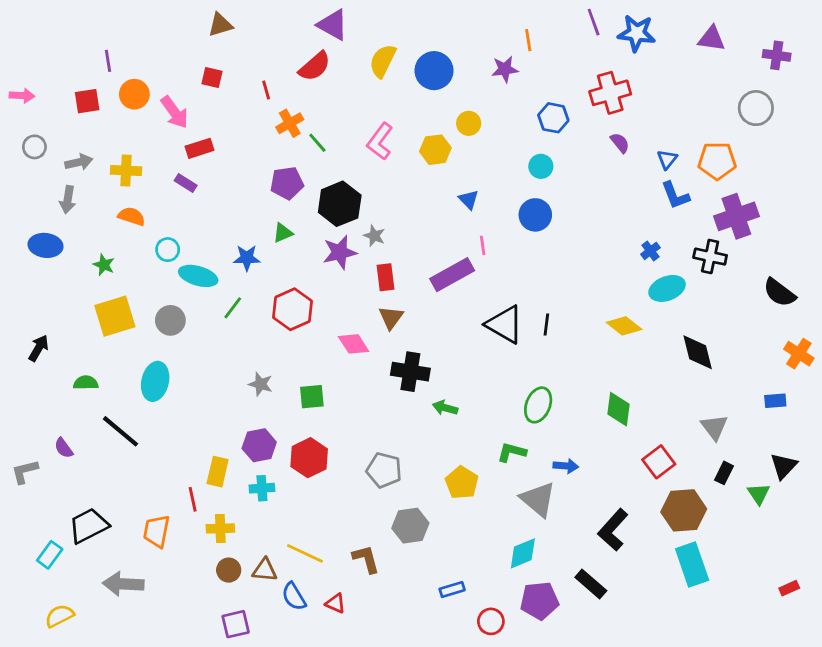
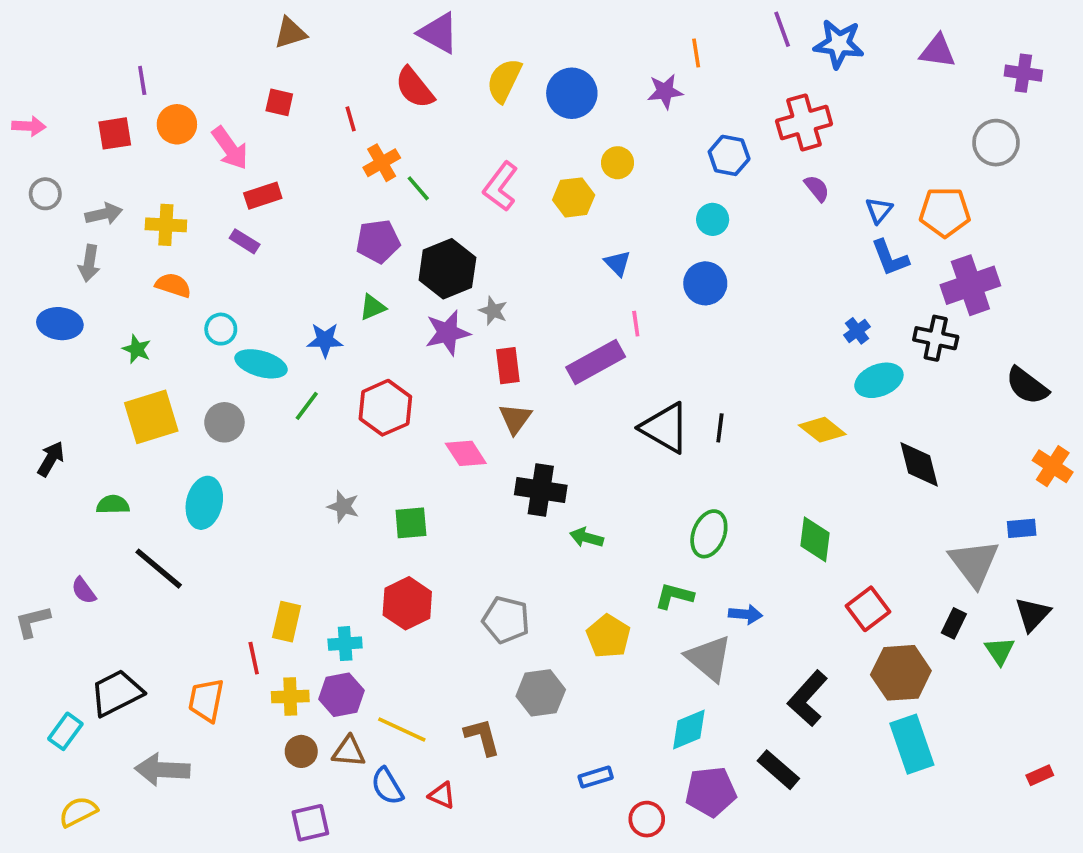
red semicircle: (315, 66) -> (415, 88), turned 92
gray triangle: (714, 427) -> (974, 563), moved, size x1.4
purple hexagon: (259, 445) -> (341, 695), moved

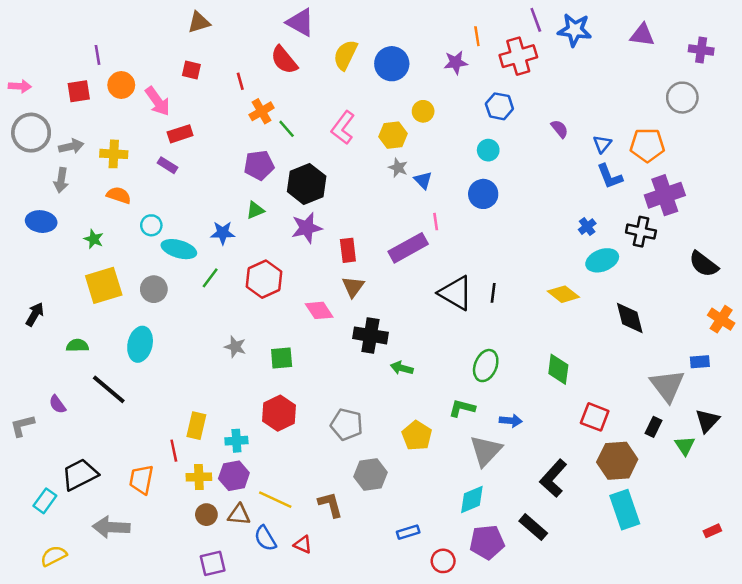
red cross: (804, 122) -> (518, 56), moved
gray circle: (45, 194) -> (31, 133), size x1.8
gray star: (493, 311) -> (398, 168), moved
red square: (868, 609) -> (595, 417), turned -32
gray triangle: (709, 658) -> (486, 451), turned 33

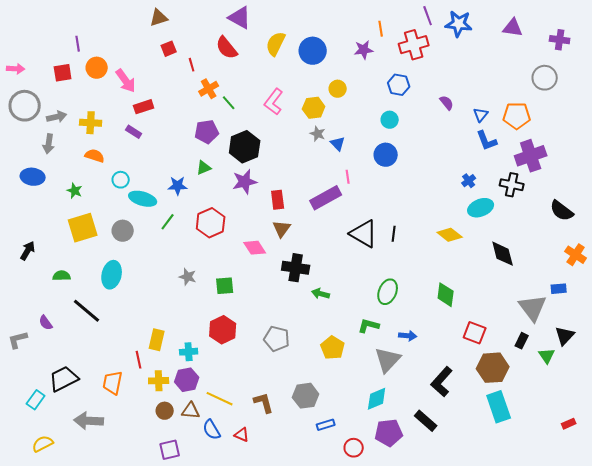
red square: (191, 70) -> (169, 49), moved, turned -35
gray hexagon: (370, 474) -> (306, 396), moved

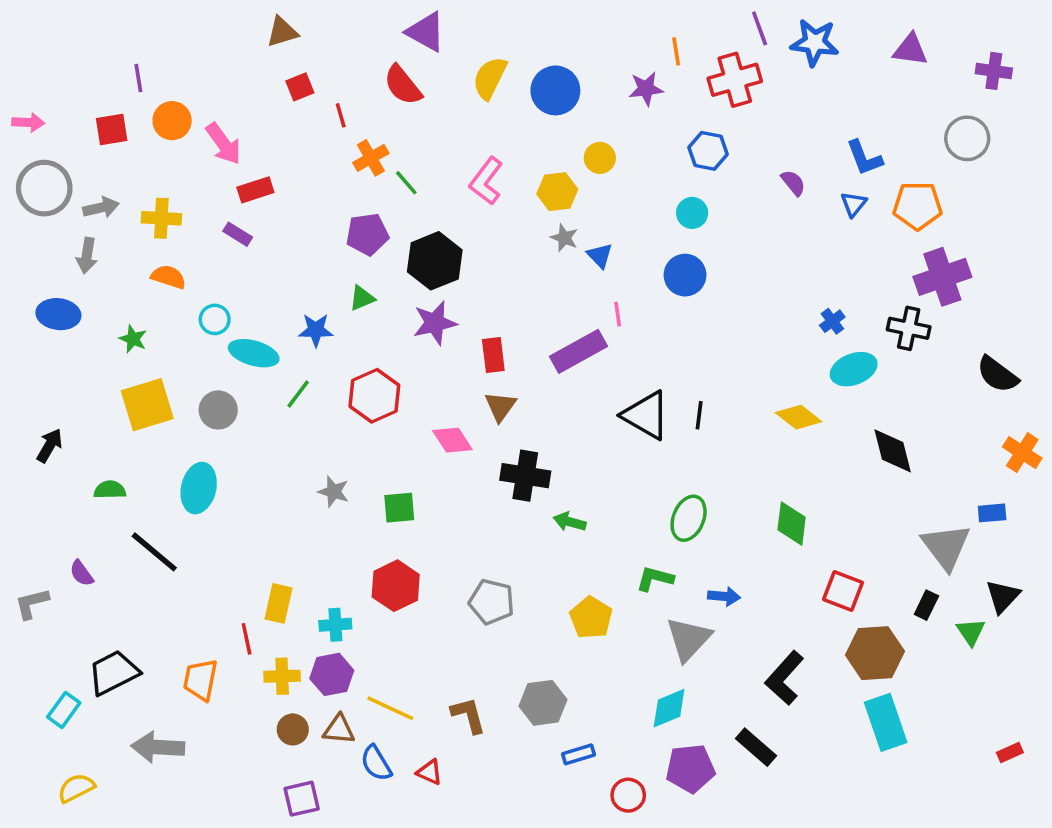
blue L-shape: (487, 141) -> (864, 158), moved

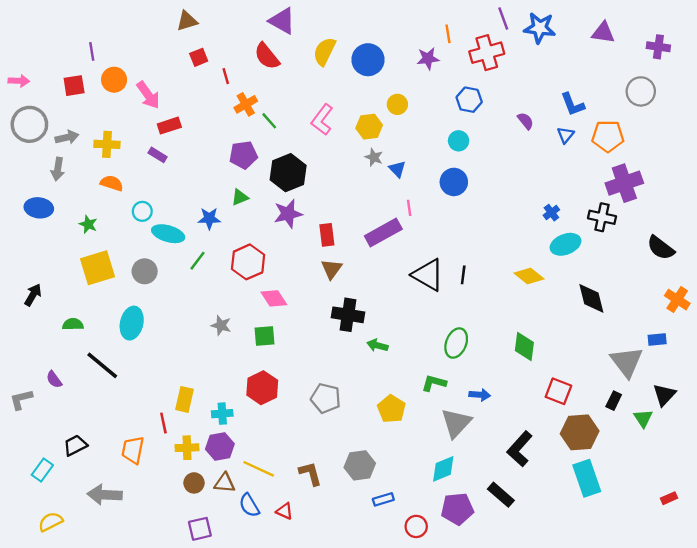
pink diamond: (452, 440) -> (274, 298), moved
black trapezoid: (113, 673) -> (75, 445), size x0.7

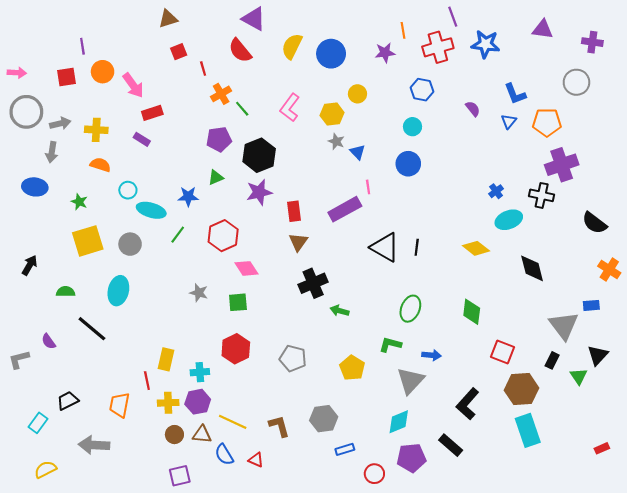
blue star: (540, 28) -> (485, 44), moved
black cross: (348, 315) -> (313, 283), turned -32

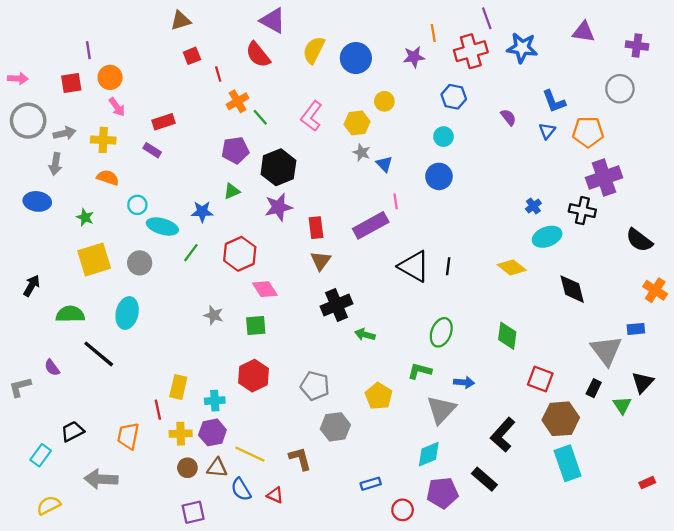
pink arrow: (133, 85) -> (117, 107), moved, size x0.7
green semicircle: (66, 292) -> (70, 314), size x1.4
gray hexagon: (324, 419) -> (335, 427), moved

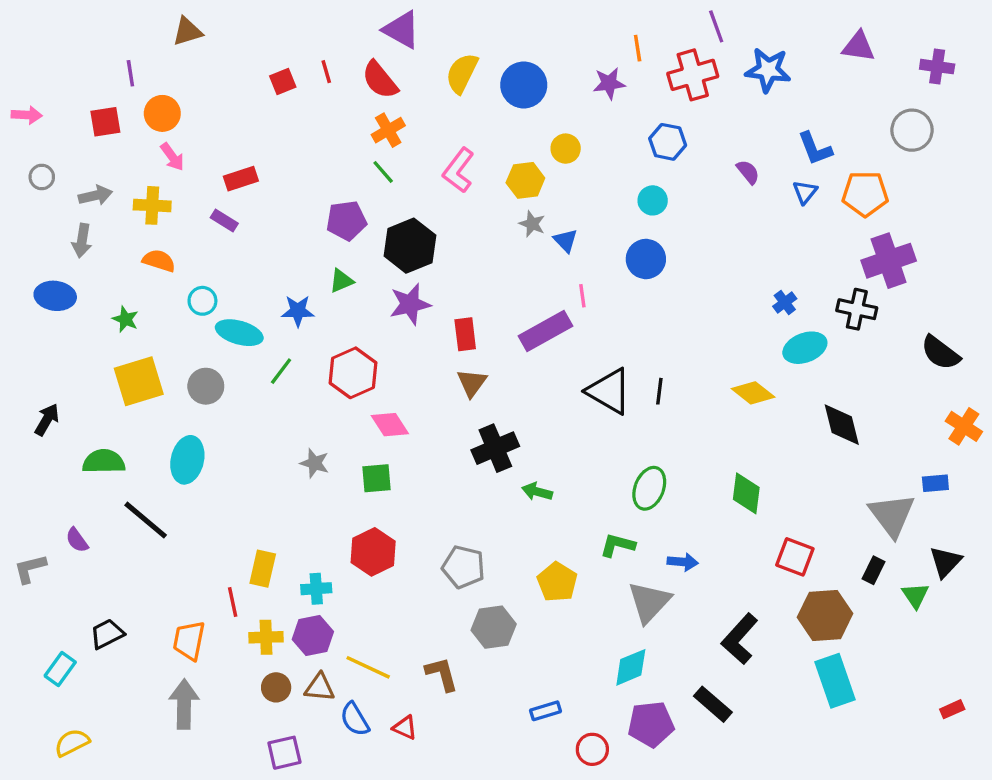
brown triangle: (181, 20) -> (187, 31), moved
red line: (218, 74) -> (326, 72), moved
orange cross: (238, 101) -> (388, 130), moved
gray circle: (28, 121) -> (42, 177), size x0.5
gray arrow: (101, 479) -> (184, 704), moved, turned 88

